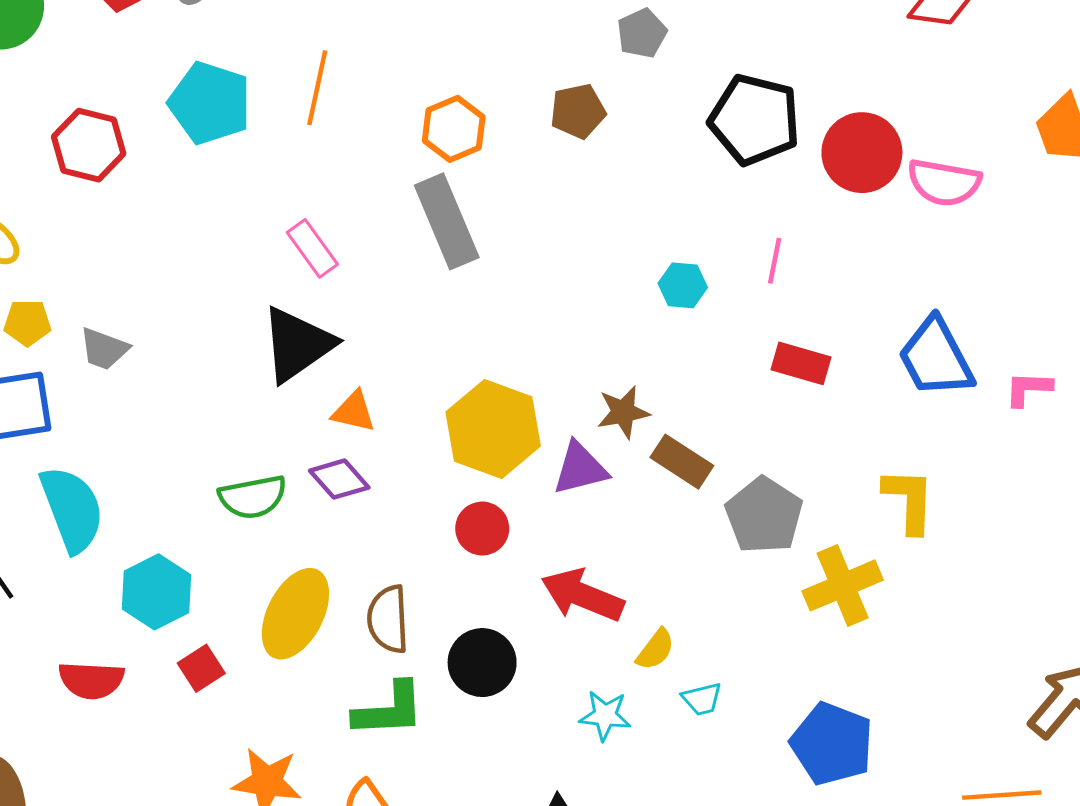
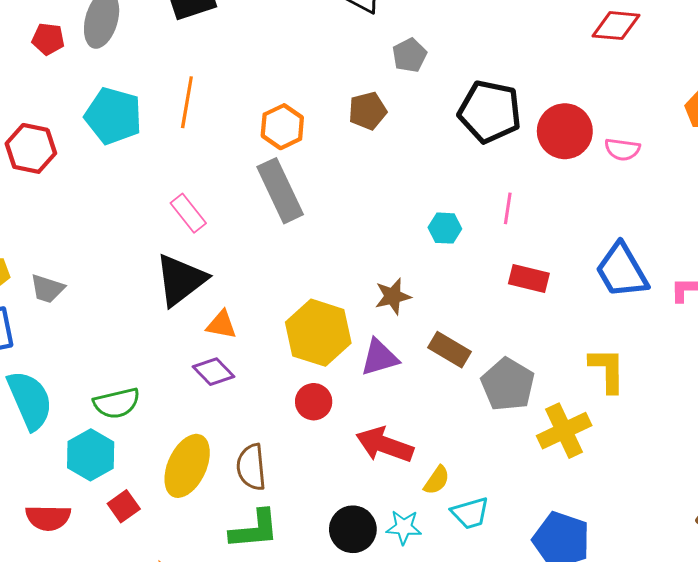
pink semicircle: (944, 182) -> (622, 149), size x0.7
brown star: (623, 412) -> (393, 296), moved
green semicircle: (253, 497) -> (117, 403), moved
black circle: (482, 663) -> (353, 529), moved
cyan trapezoid: (702, 699) -> (470, 513), size x1.4

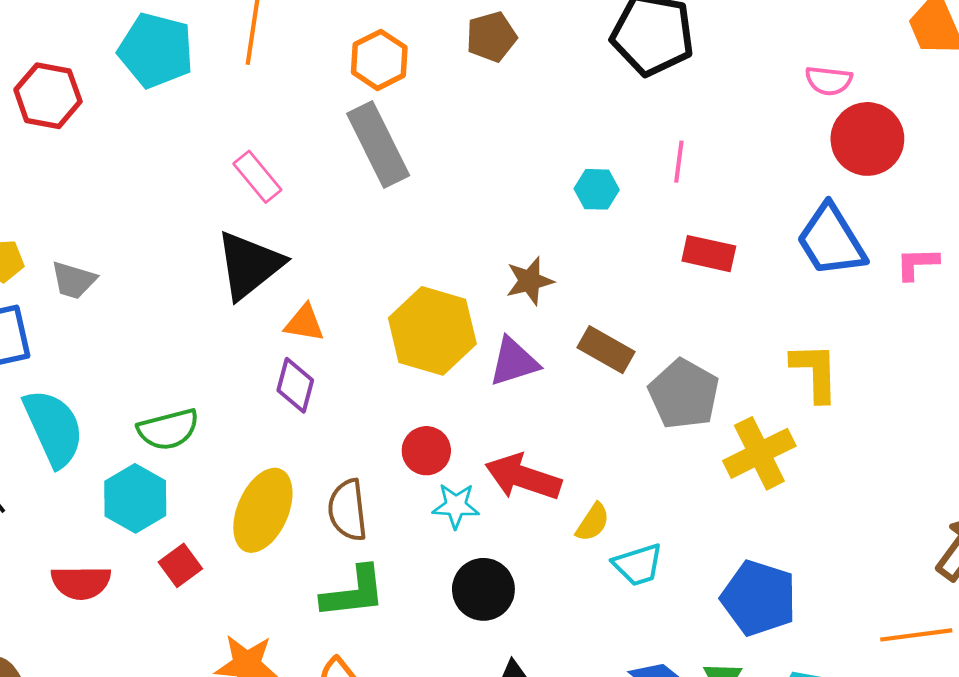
red circle: (565, 131) -> (867, 139), moved
purple diamond: (214, 372) -> (295, 385), turned 60
red circle: (314, 402) -> (426, 451), moved
cyan star: (404, 527) -> (456, 506), moved

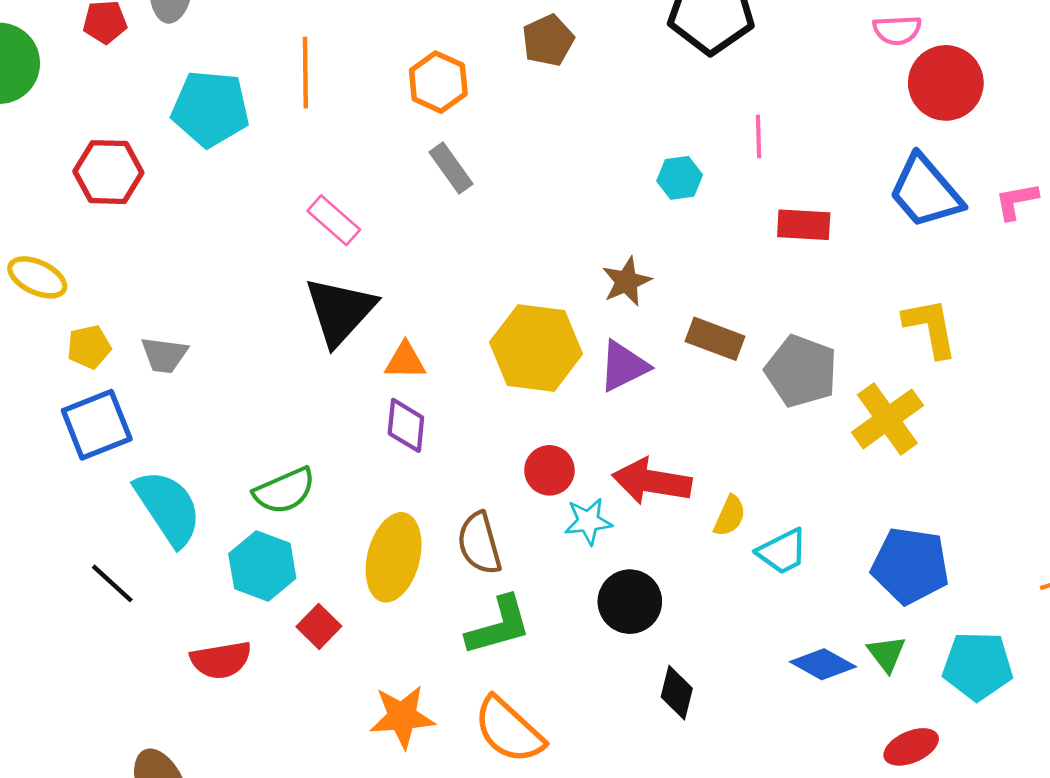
gray rectangle: (378, 145) -> (451, 168), size x0.6

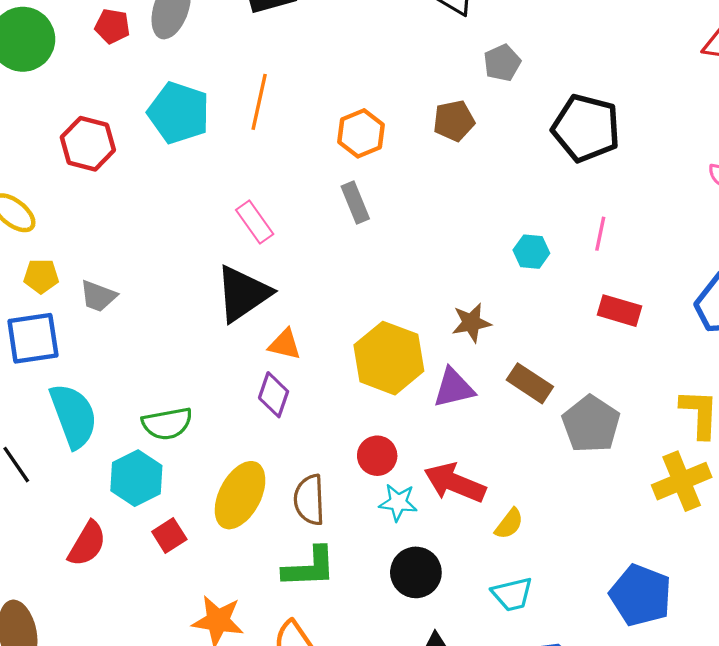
yellow cross: (887, 419) -> (682, 481), moved
cyan trapezoid: (782, 552) -> (512, 594), moved
red semicircle: (221, 660) -> (87, 544), turned -63

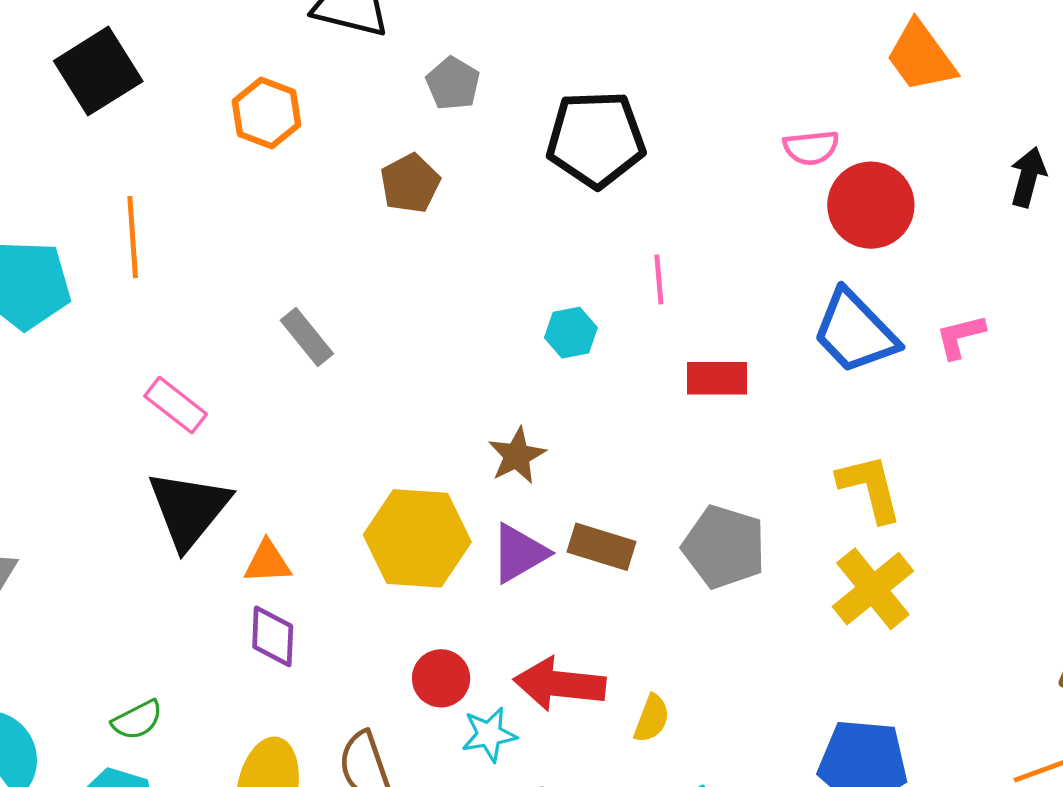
orange hexagon: (361, 133) -> (267, 113), moved
brown rectangle: (530, 383) -> (602, 547), moved
green semicircle: (167, 424) -> (137, 720), size x0.7

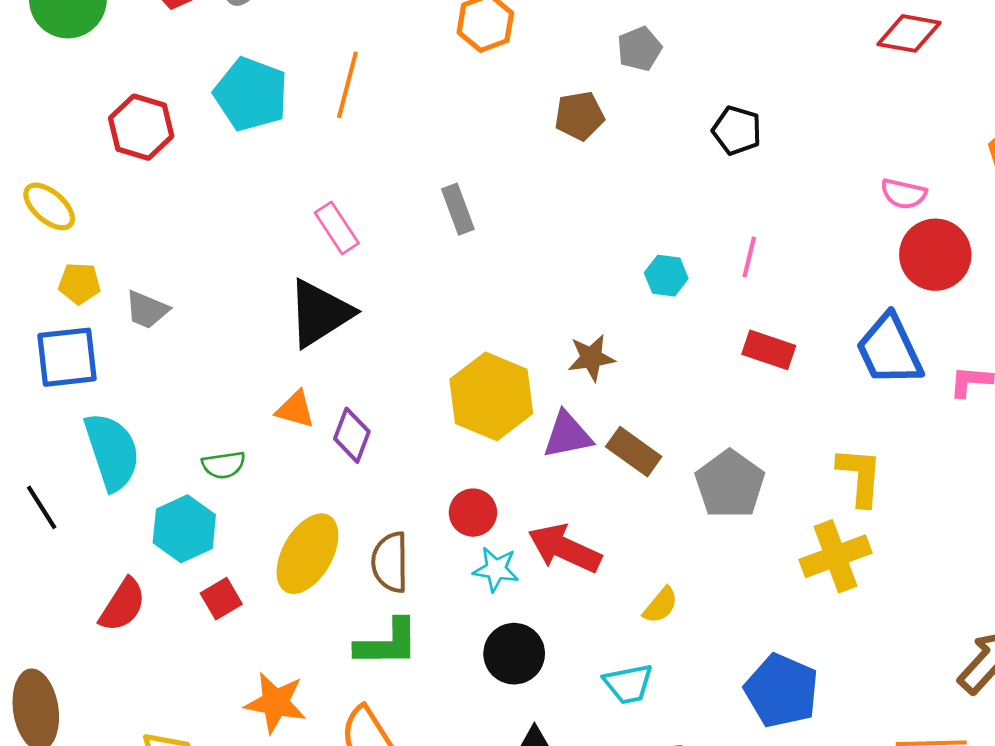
black pentagon: (596, 139) -> (737, 130), size x0.6
orange triangle: (267, 562) -> (295, 409), moved
yellow semicircle: (652, 719) -> (661, 605), moved

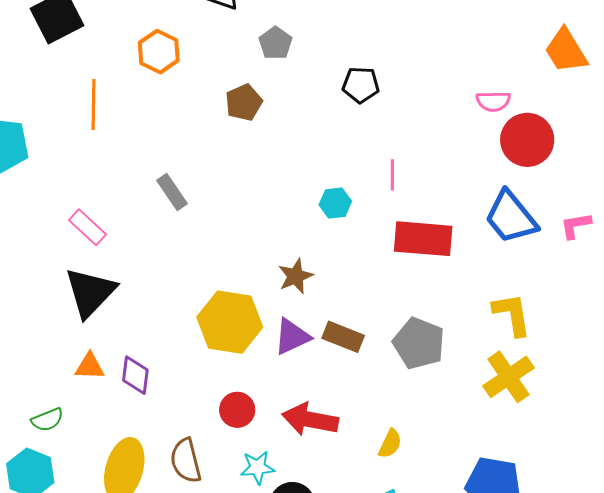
orange line: (347, 85) -> (93, 105), moved
red rectangle: (769, 350) -> (423, 239), size x1.5
cyan star: (496, 569) -> (257, 467), moved

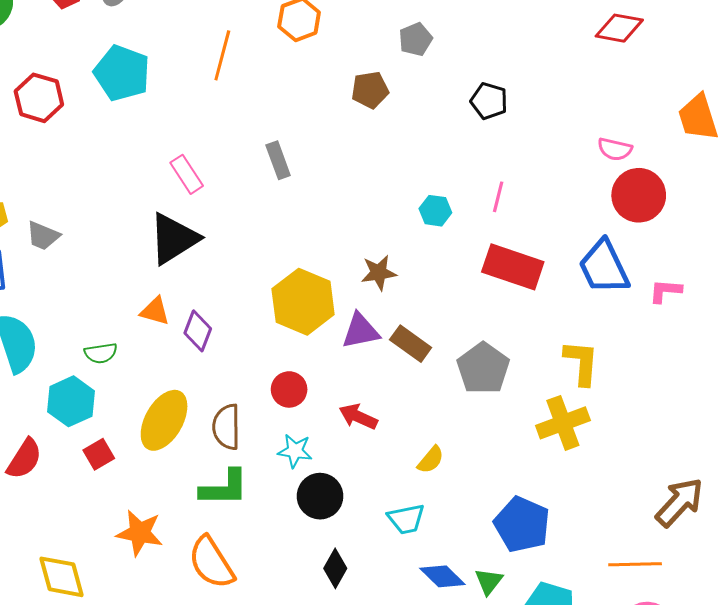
red arrow: (310, 419) -> (358, 417), size x0.7

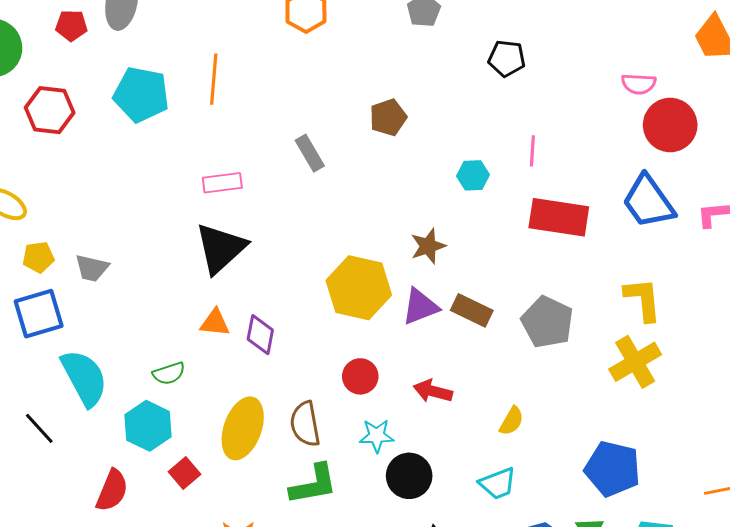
orange line: (222, 55) -> (214, 79), moved
brown pentagon: (370, 90) -> (388, 117), moved
red hexagon: (39, 98) -> (50, 110), moved
pink rectangle: (187, 174) -> (222, 183), turned -54

